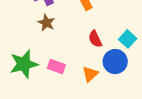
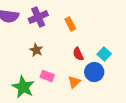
brown star: (46, 23) -> (36, 50), moved
green star: (24, 64) -> (23, 87), moved, turned -30

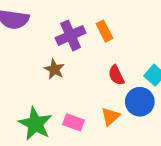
purple cross: (38, 17) -> (71, 35), moved
pink rectangle: (47, 76) -> (74, 122), moved

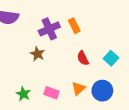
blue circle: (140, 102) -> (102, 91), moved
green star: (35, 124) -> (23, 94), size x0.6

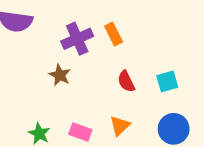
cyan square: (111, 58) -> (167, 81), turned 32
blue circle: (102, 91) -> (174, 129), moved

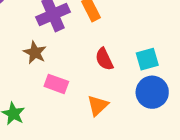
blue circle: (174, 129) -> (152, 92), moved
pink rectangle: (80, 132) -> (56, 84), moved

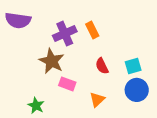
brown star: (35, 53) -> (52, 61), size x1.5

